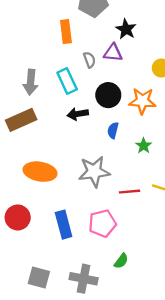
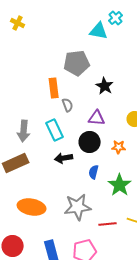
purple triangle: (113, 53) -> (97, 118), moved
gray semicircle: (89, 60) -> (68, 105), moved
orange star: (142, 101) -> (119, 147), size x0.6
green star: (144, 146) -> (120, 185), size x1.6

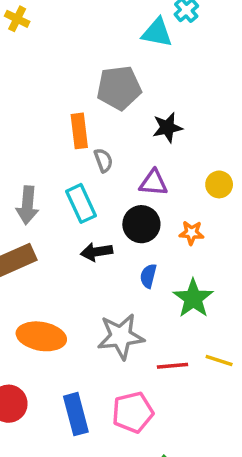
black star: (105, 86) -> (167, 128), turned 30

